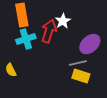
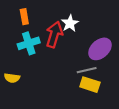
orange rectangle: (22, 15) -> (24, 17), size x0.6
yellow semicircle: (11, 70) -> (12, 78), turned -56

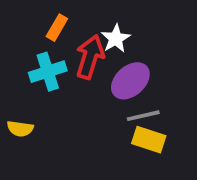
orange rectangle: (24, 17) -> (57, 28), moved, turned 40
purple ellipse: (100, 49) -> (130, 81), moved

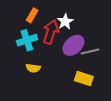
gray line: (143, 116) -> (90, 52), moved
yellow semicircle: (20, 129) -> (33, 68), moved

